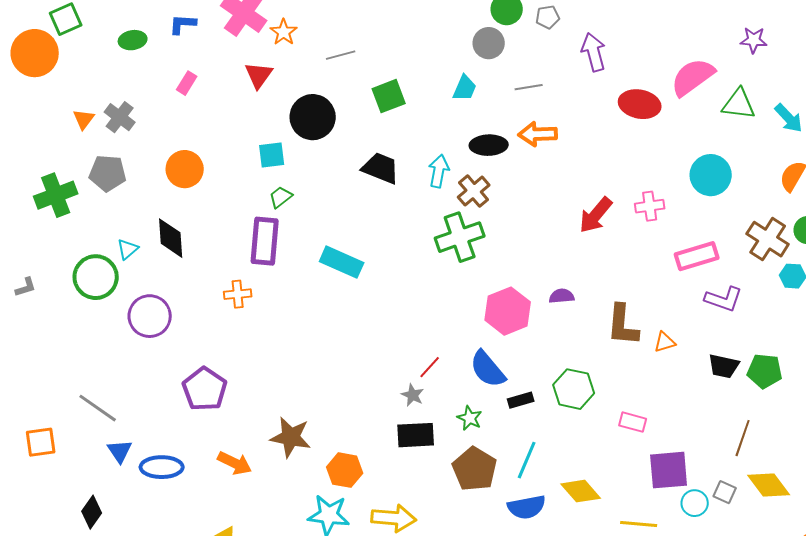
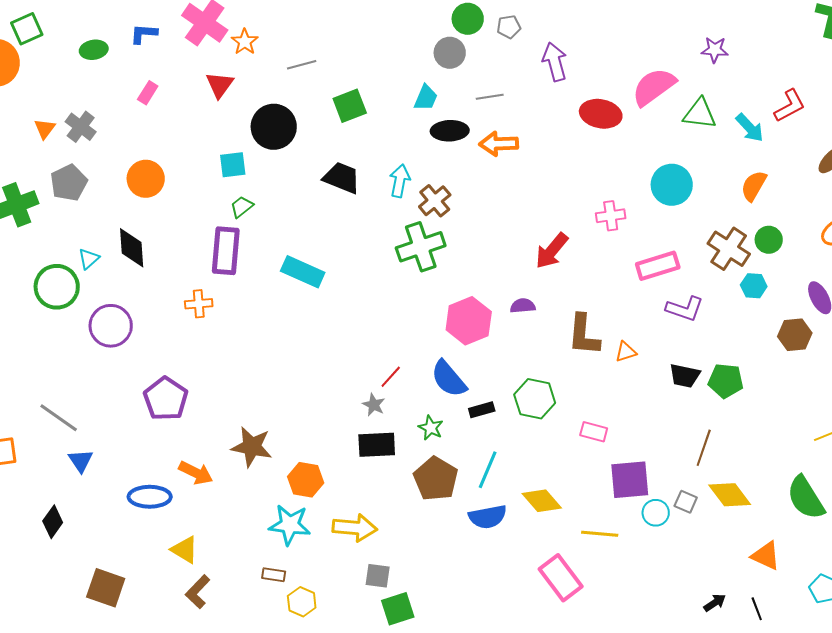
black ellipse: (489, 145) -> (450, 131), moved
gray pentagon: (108, 173) -> (69, 183), turned -30
red arrow: (596, 215) -> (552, 251), moved
blue ellipse: (162, 467) -> (150, 497), moved

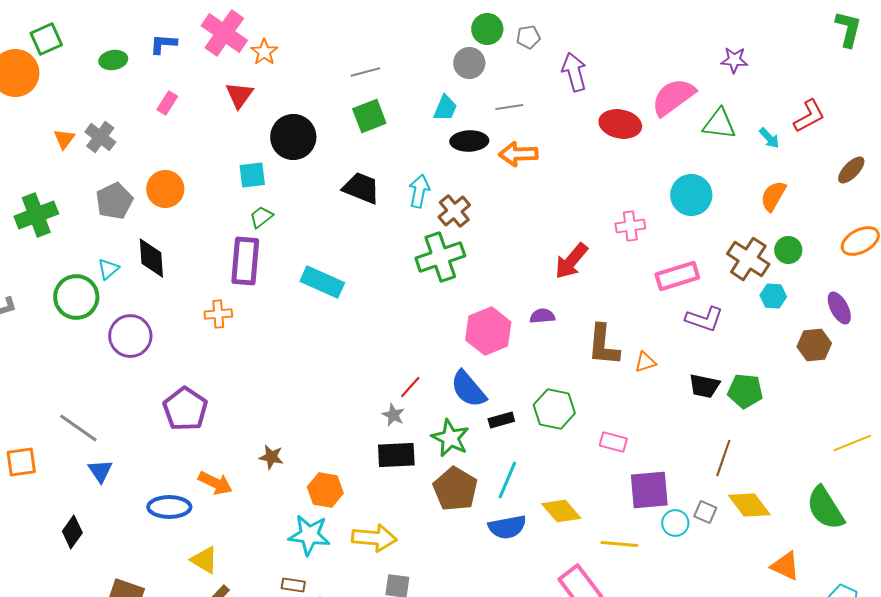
gray line: (302, 65) -> (365, 72), moved
cyan arrow: (750, 128) -> (769, 138), size x0.7
gray pentagon: (69, 183) -> (114, 201), moved
green star: (431, 428) -> (450, 438), size x1.5
brown star: (252, 447) -> (271, 457), size x0.6

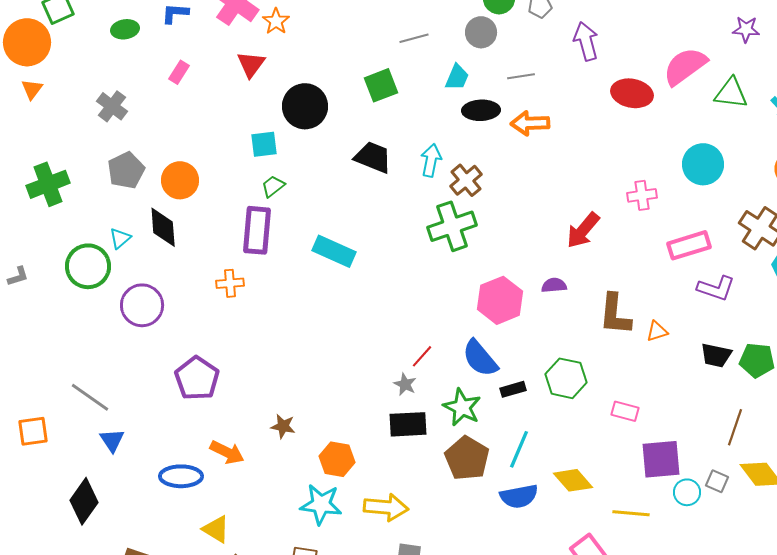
gray line: (365, 72) -> (414, 38), moved
orange triangle: (64, 139) -> (32, 89), moved
orange circle: (165, 189) -> (180, 180), moved
black diamond: (72, 532) -> (84, 501), size x1.4

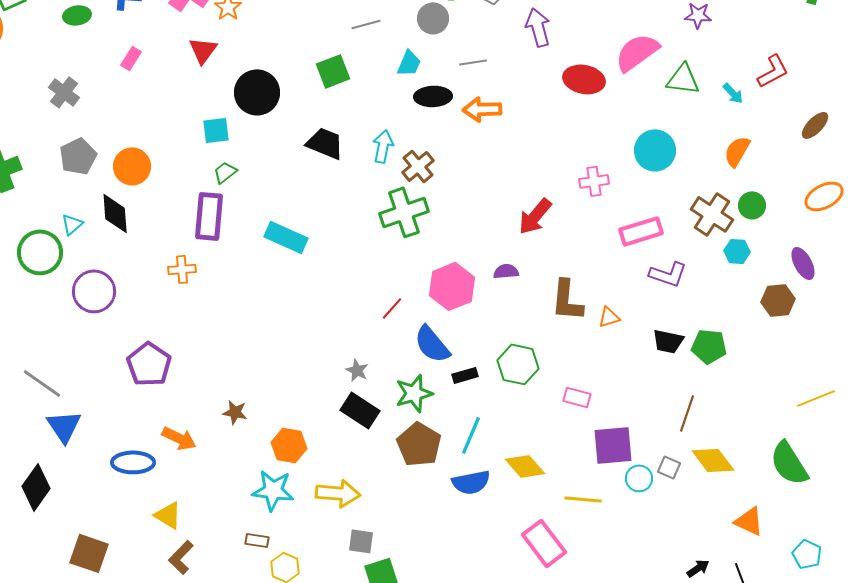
red line: (422, 356) -> (392, 308), moved
green star: (462, 407) -> (414, 393), turned 30
black rectangle: (408, 424) -> (360, 410), turned 36
blue triangle: (112, 440) -> (64, 426), size x1.4

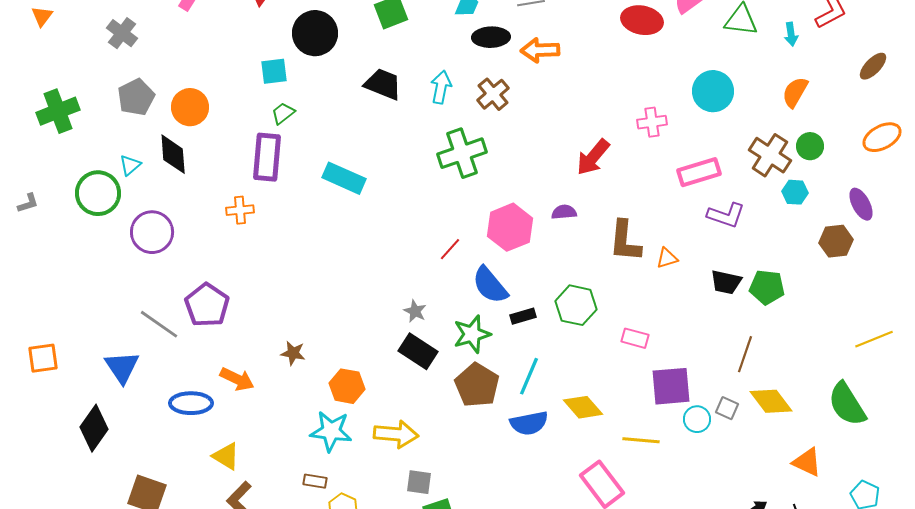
cyan arrow: (733, 93) -> (791, 34), turned 35
brown cross: (418, 166) -> (493, 94), moved
gray line: (42, 383) -> (159, 324), moved

